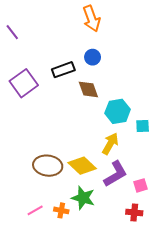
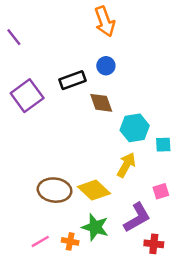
purple L-shape: (115, 174) -> (137, 218), moved
pink square: (140, 185) -> (161, 191), moved

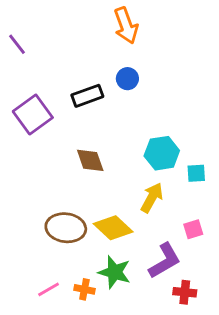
brown diamond: (101, 103) -> (90, 160), moved

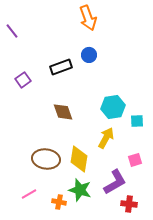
purple square: (33, 114) -> (23, 80), size x0.6
yellow diamond: (113, 228) -> (79, 159), turned 56
pink line: (49, 289) -> (29, 194), moved

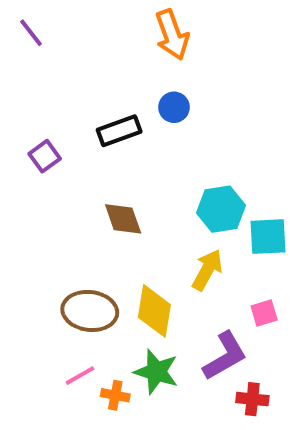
purple line: (12, 31) -> (31, 33), moved
cyan square: (137, 121) -> (268, 237), size x1.5
pink line: (29, 194) -> (80, 376), moved

